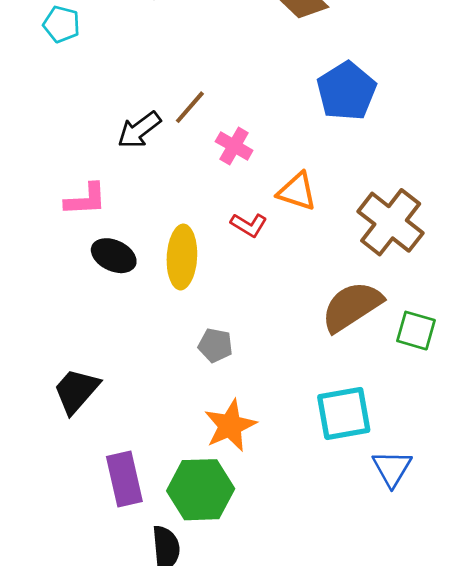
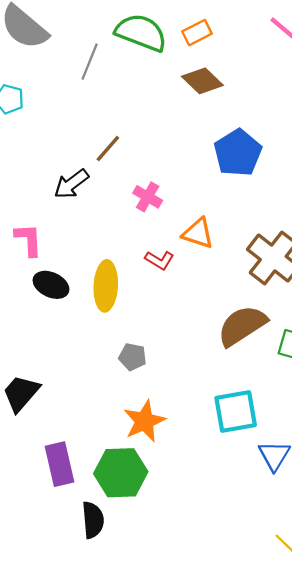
brown line: (190, 107) -> (108, 148), moved
pink L-shape: (86, 199) -> (28, 240), turned -90

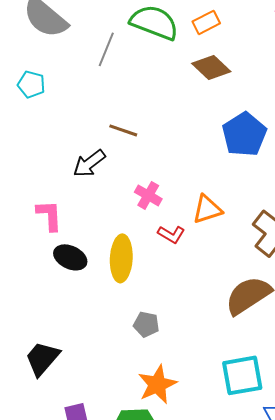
brown line: (108, 148) -> (123, 130), turned 68
pink cross: (148, 197) -> (148, 195), moved
orange triangle: (198, 233) -> (207, 209), turned -36

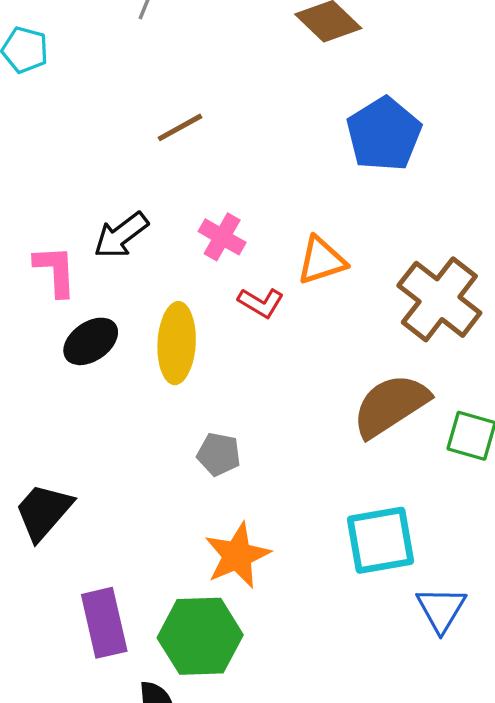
brown line: (123, 130) -> (180, 127), turned -48
black arrow: (89, 163) -> (121, 235), moved
black ellipse: (70, 257) -> (91, 341), turned -60

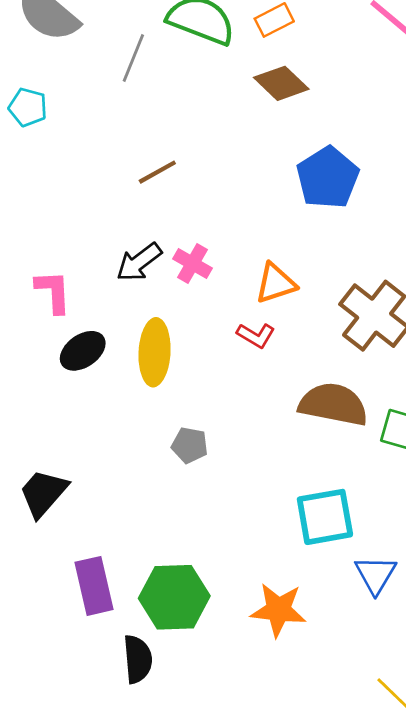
black arrow: (121, 235) -> (139, 262), moved
red L-shape: (261, 303) -> (256, 335), moved
brown semicircle: (391, 405) -> (333, 404), turned 44
orange star: (237, 555) -> (278, 610), moved, turned 30

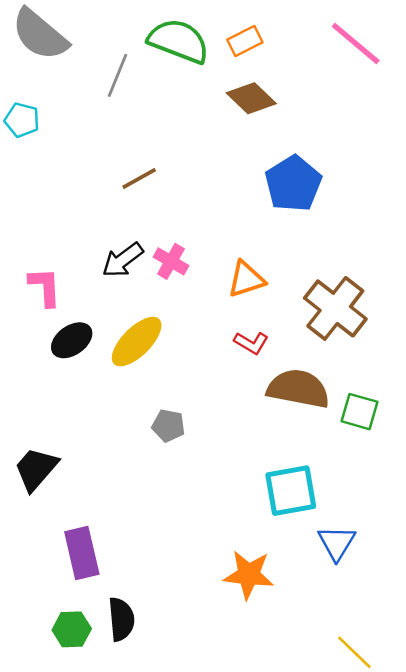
red L-shape: (256, 335) -> (251, 343), moved
yellow ellipse: (155, 352) -> (137, 342), turned 42
green hexagon: (174, 597) -> (72, 629), moved, size x0.6

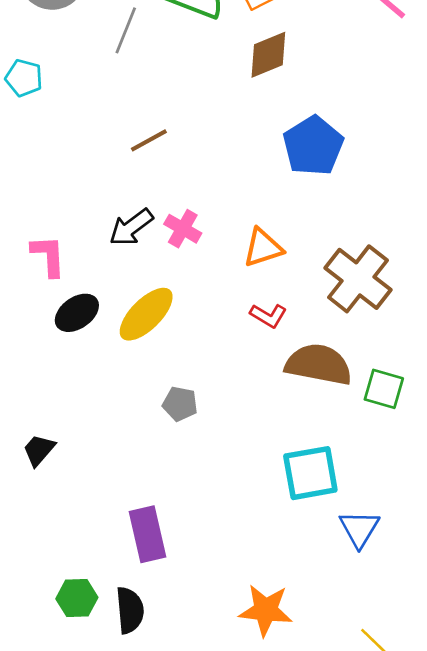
brown diamond: (251, 98) -> (268, 55), turned -66
black trapezoid: (36, 469) -> (39, 450), size x0.7
purple rectangle: (82, 553) -> (148, 534), moved
orange star: (249, 575) -> (266, 610), moved
green hexagon: (72, 629) -> (77, 598), moved

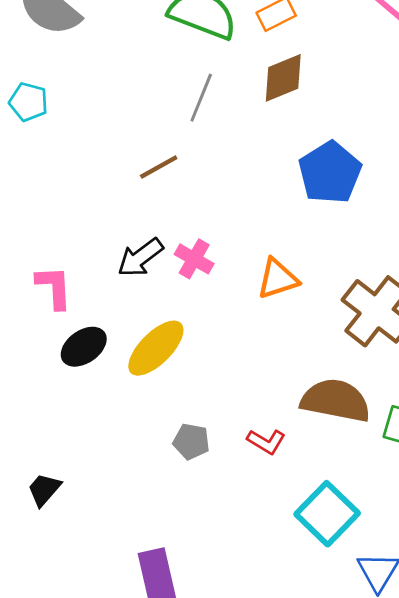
gray line: (126, 30) -> (201, 98), moved
red L-shape: (268, 316) -> (266, 442), moved
cyan square: (310, 473) -> (327, 514), turned -36

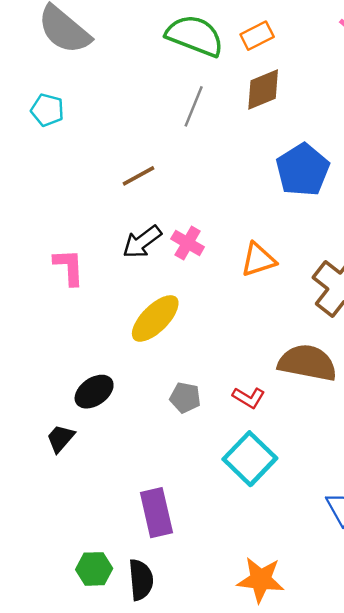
brown line: (159, 167) -> (138, 176), moved
black ellipse: (84, 347) -> (94, 392), moved
cyan square: (327, 514) -> (250, 459), moved

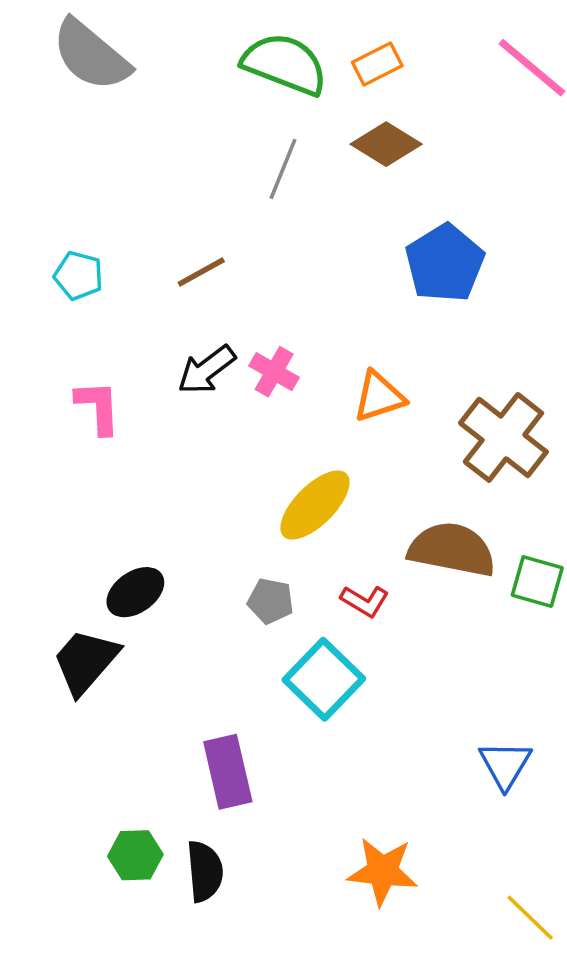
brown diamond: (263, 90) -> (386, 144), turned 54
cyan pentagon: (47, 110) -> (78, 276), moved
yellow ellipse: (155, 318) -> (315, 505), moved
black trapezoid: (61, 438) -> (86, 661), size x1.6
cyan square: (250, 459) -> (324, 679), moved

